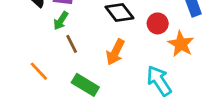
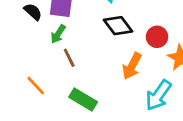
orange arrow: (115, 52) -> (132, 66), moved
cyan arrow: (159, 81) -> (158, 95), turned -112

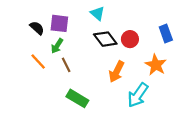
red circle: (157, 37) -> (130, 39), moved
orange line: (36, 86) -> (38, 62), moved

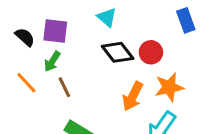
blue rectangle: (166, 33) -> (186, 20), moved
orange star: (156, 65) -> (169, 87), moved, turned 30

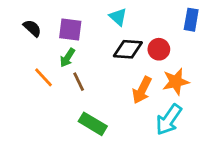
blue rectangle: (186, 20) -> (191, 20), turned 30
black semicircle: (25, 37) -> (32, 28), moved
black diamond: (118, 52) -> (128, 49), turned -48

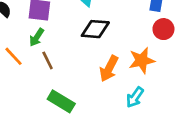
red circle: (159, 49) -> (163, 29), moved
cyan arrow: (169, 120) -> (135, 97), size x0.7

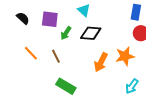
green arrow: (37, 37) -> (66, 33), moved
cyan arrow: (135, 97) -> (132, 86), moved

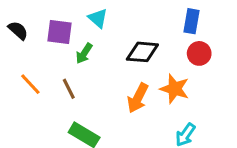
cyan triangle: (84, 10) -> (98, 18), moved
black diamond: (91, 33) -> (142, 52), moved
orange star: (125, 56) -> (175, 89), turned 30

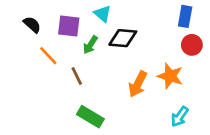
black diamond: (142, 52) -> (123, 38), moved
orange line: (30, 84) -> (48, 56), moved

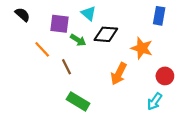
black semicircle: (32, 25) -> (22, 15), moved
green arrow: (90, 45) -> (78, 40), turned -91
red circle: (192, 45) -> (165, 76), moved
orange star: (170, 76) -> (142, 48), moved

